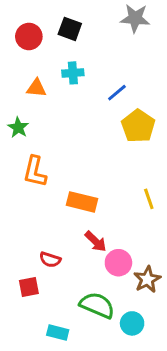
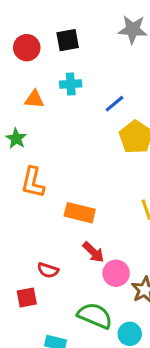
black square: (70, 29) -> (68, 40), turned -30

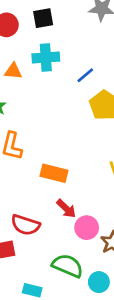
cyan cross: (71, 84) -> (46, 58), size x1.4
red semicircle: (48, 270) -> (25, 225), size x1.5

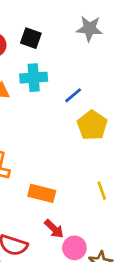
black square: (43, 18) -> (31, 38), turned 30

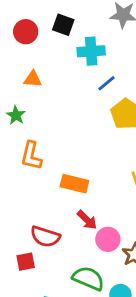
cyan cross: (34, 78) -> (91, 51), moved

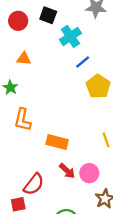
cyan cross: (91, 51) -> (70, 36), turned -30
red semicircle: (45, 237) -> (34, 184), turned -70
pink circle: (108, 239) -> (89, 173), moved

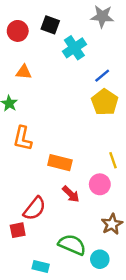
blue line: (83, 62) -> (102, 76), moved
pink circle: (89, 173) -> (100, 184), moved

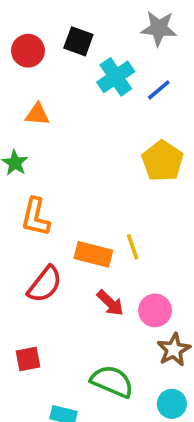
blue line: (102, 76) -> (159, 90), moved
yellow line: (113, 160) -> (133, 247), moved
pink circle: (100, 184) -> (155, 310), moved
red semicircle: (35, 208) -> (45, 284), moved
cyan circle: (100, 259) -> (172, 404), moved

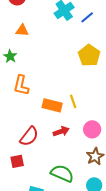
red semicircle: (45, 284) -> (29, 136), moved
red arrow: (110, 303) -> (61, 131), turned -63
pink circle: (155, 310) -> (92, 129), moved

